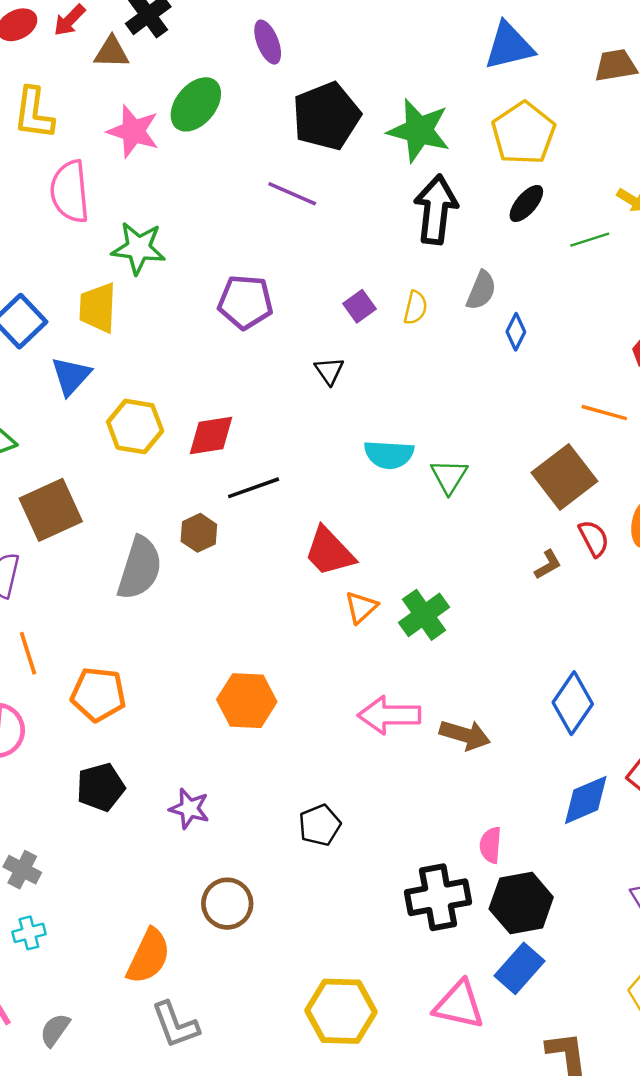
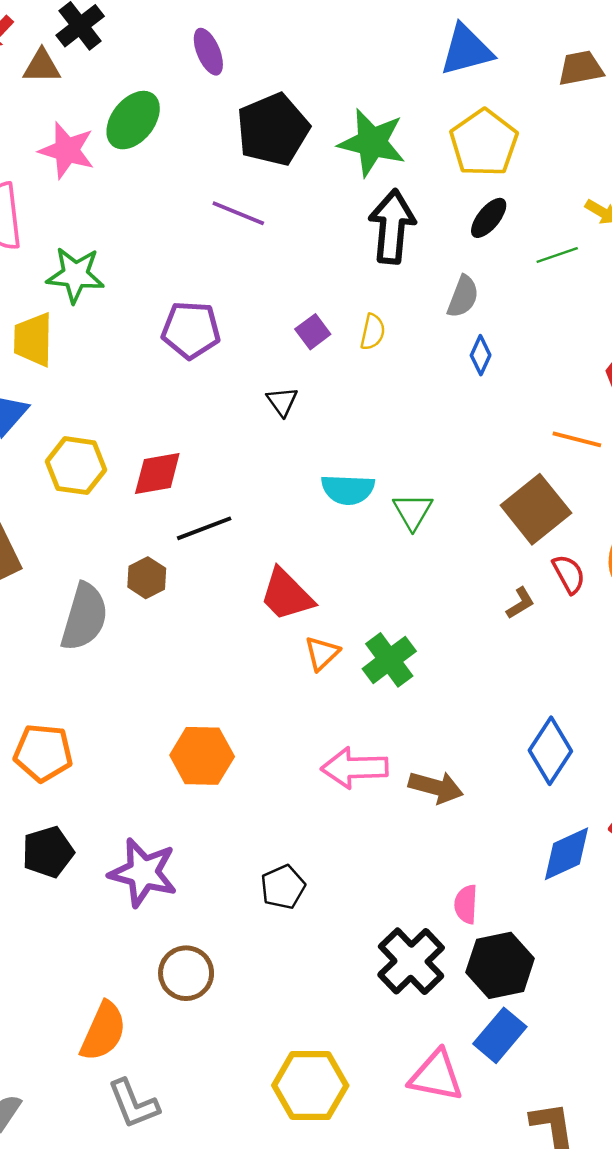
gray semicircle: (481, 290) -> (463, 297), moved
purple star: (189, 809) -> (143, 873), size x1.6
black cross: (438, 897) -> (411, 961), turned -32

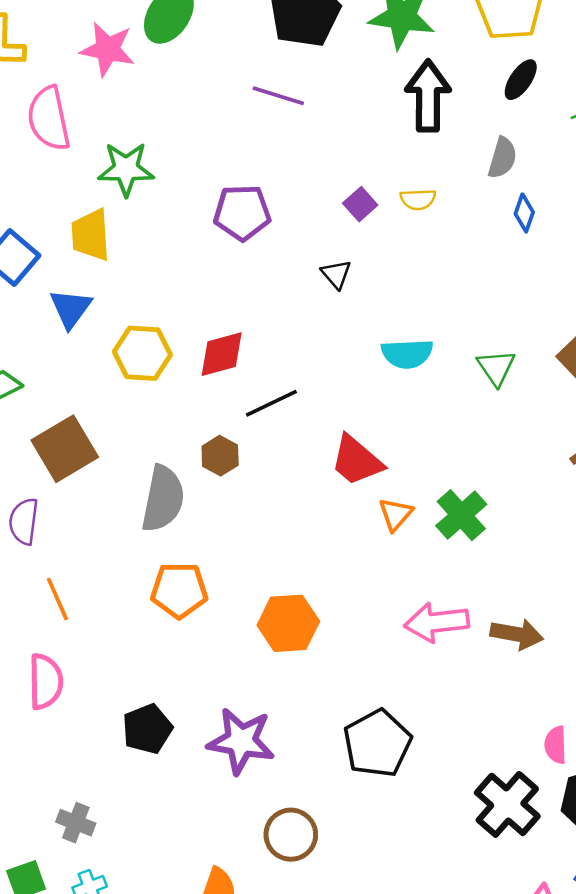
yellow semicircle: (373, 332) -> (418, 199), turned 80
green triangle: (413, 511) -> (496, 367), moved
orange pentagon: (43, 753) -> (179, 590), moved
black pentagon: (283, 887) -> (377, 743), size x1.6

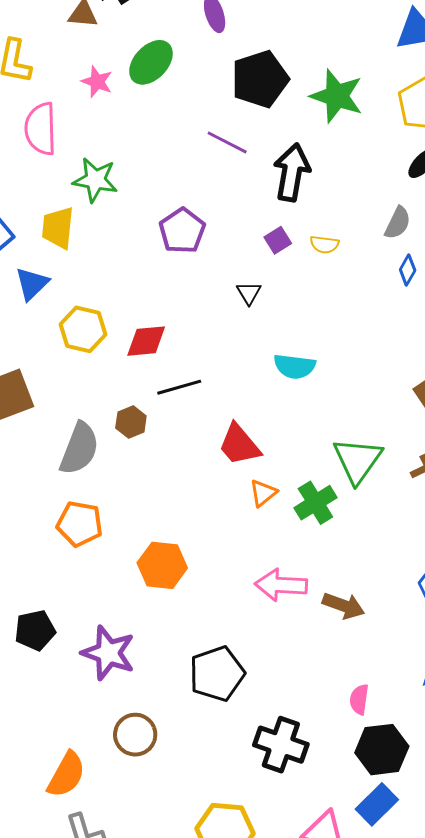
pink star: (107, 49) -> (97, 82), size x0.7
black arrow: (428, 96) -> (292, 172), moved
purple pentagon: (242, 213) -> (182, 231), turned 30
green triangle: (496, 367) -> (357, 460), moved, size x1.6
black cross: (507, 804) -> (281, 745), moved, turned -32

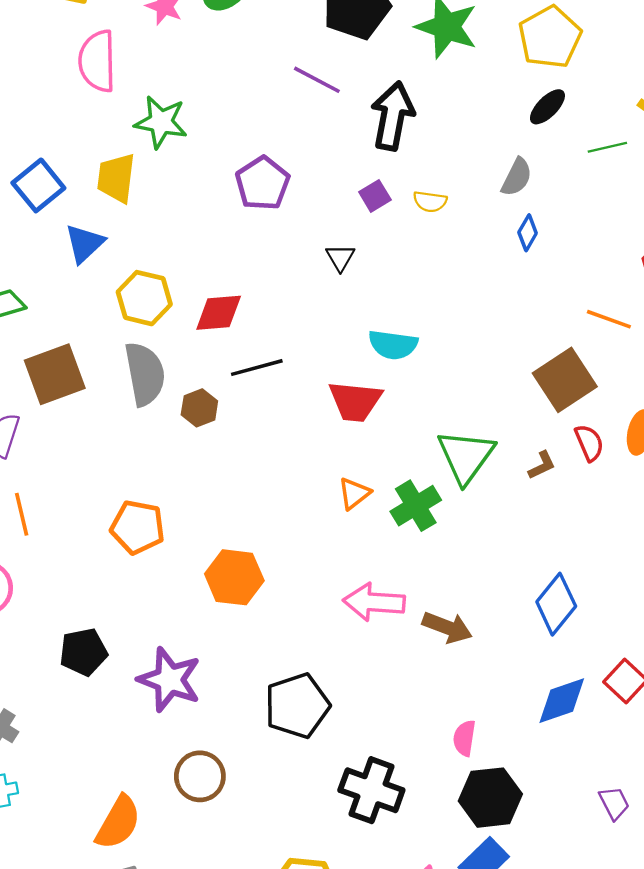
red trapezoid: (239, 445) -> (355, 401), moved, turned -45
gray semicircle: (79, 449) -> (145, 374), moved, turned -32

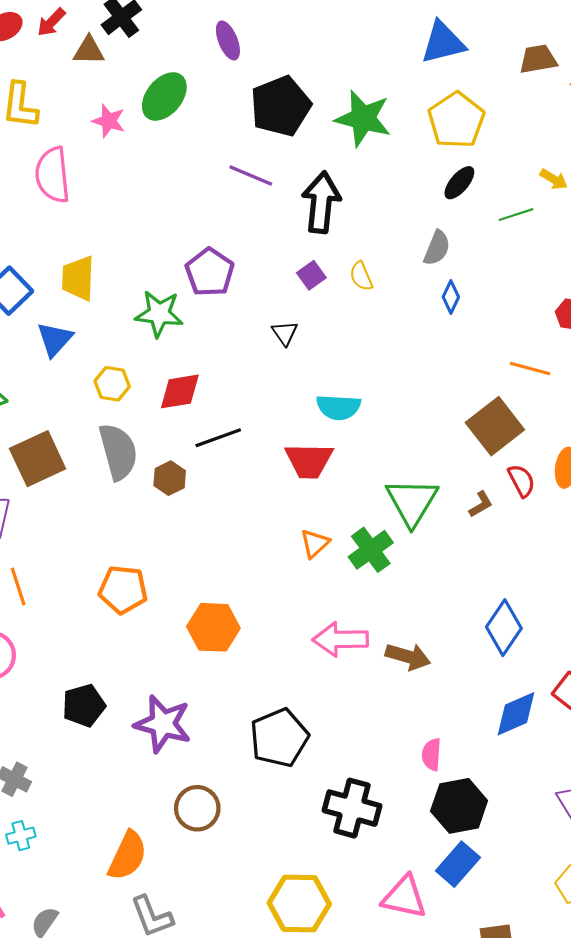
green star: (161, 122) -> (159, 314), moved
yellow semicircle: (430, 202) -> (361, 276), turned 64
yellow hexagon: (144, 298) -> (112, 384), size x0.7

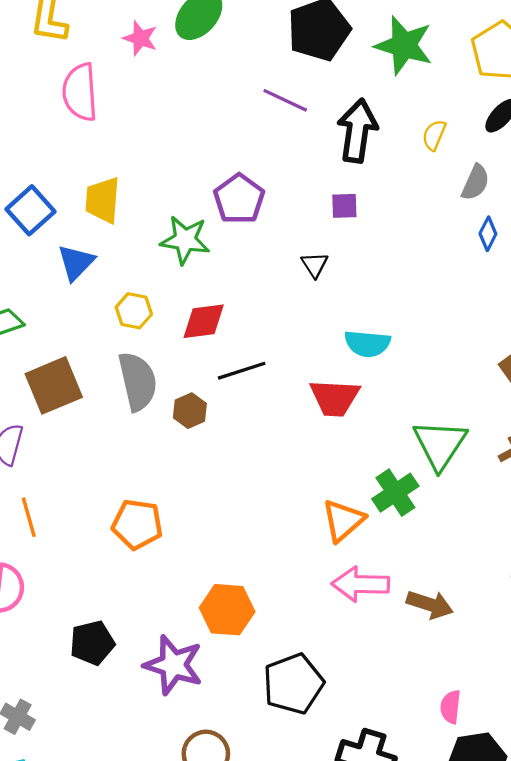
purple square: (311, 275) -> (344, 206), turned 32
yellow semicircle: (361, 276) -> (434, 135), moved, turned 44
orange triangle: (315, 543) -> (343, 520), moved, size x1.4
orange hexagon: (213, 627) -> (227, 610), moved

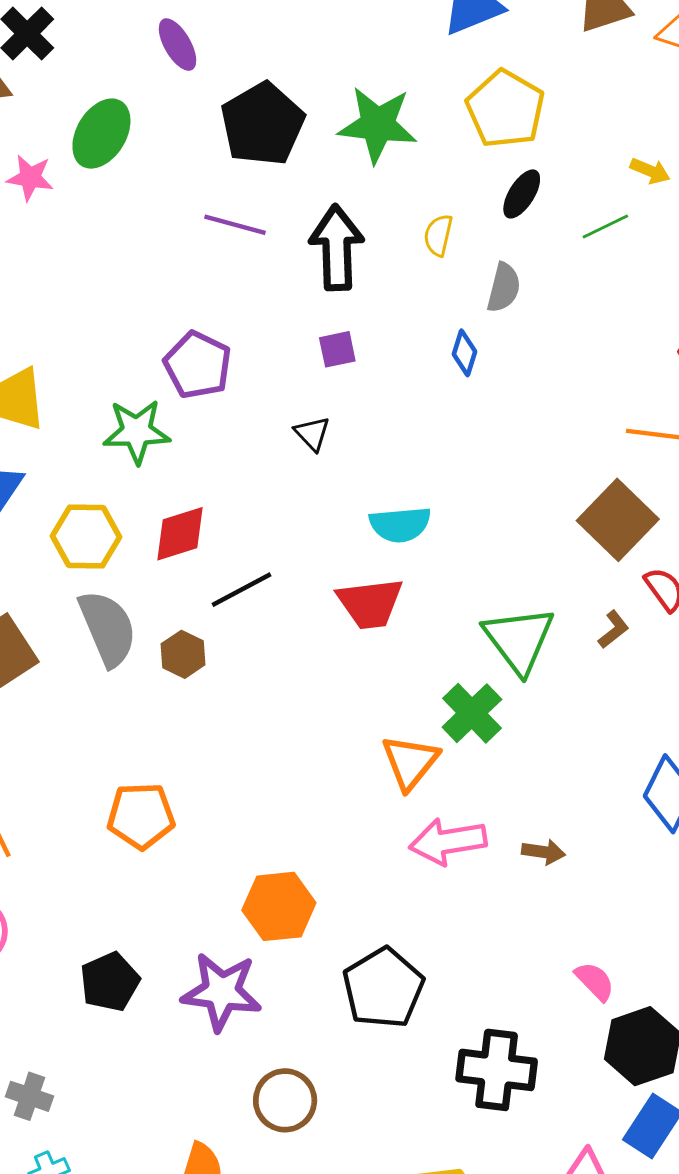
blue diamond: (488, 234) -> (465, 353), moved
yellow hexagon: (134, 311) -> (86, 536), size x1.4
brown arrow: (430, 604) -> (544, 852), size x0.7
pink semicircle: (450, 707) -> (595, 981), turned 140

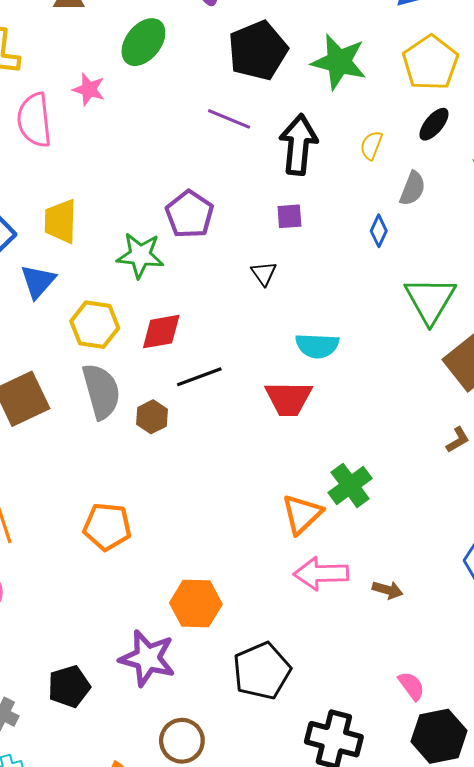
pink star: (30, 178) -> (89, 89), moved
green triangle: (519, 640) -> (430, 300), moved
black pentagon: (110, 982) -> (69, 686), moved

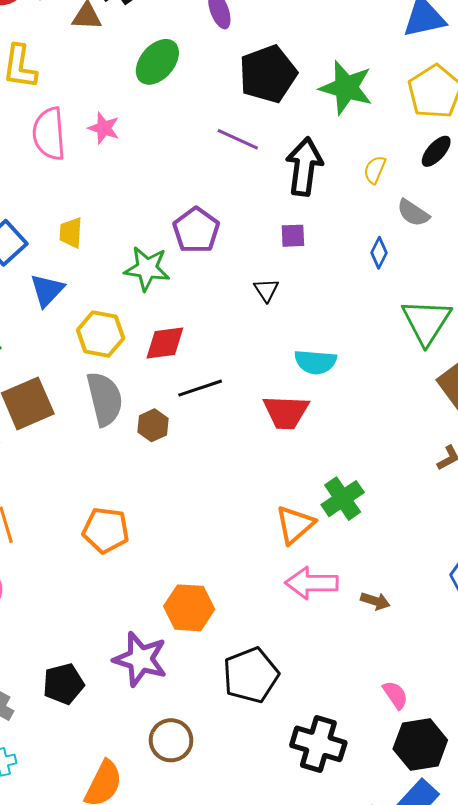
pink star: (89, 89) -> (104, 128), moved
gray semicircle: (412, 188) -> (413, 213), turned 100
yellow trapezoid: (60, 221) -> (71, 233), size x0.7

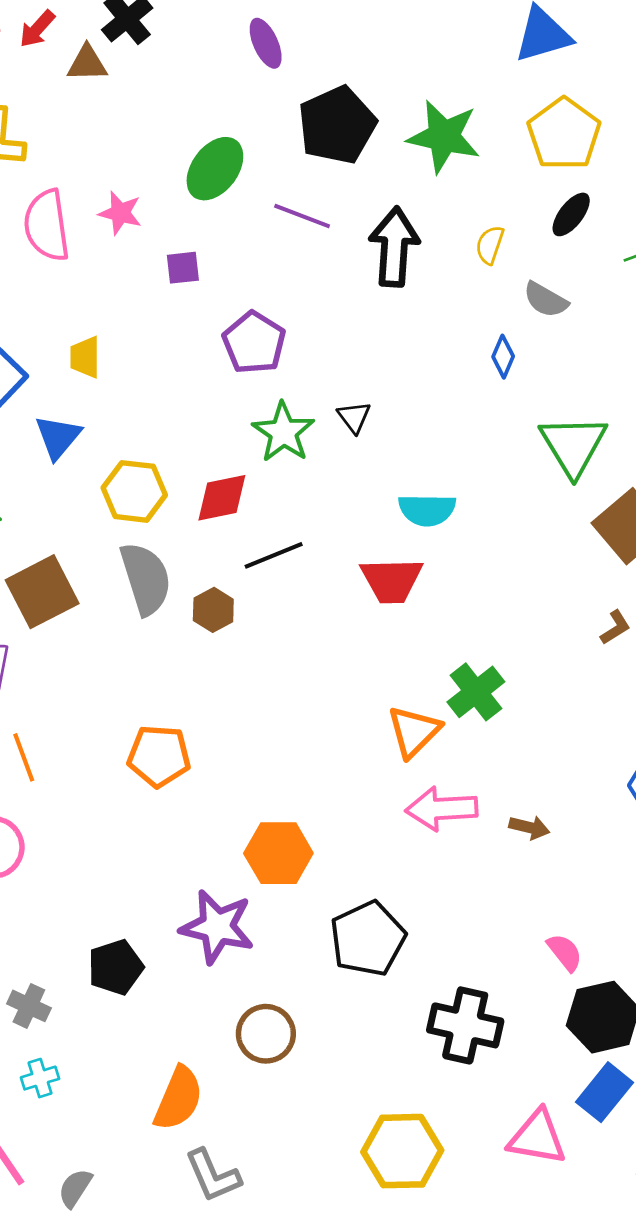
green ellipse: (157, 62) -> (215, 169), moved
purple square: (293, 236) -> (183, 268), moved
green star: (147, 268) -> (283, 432), moved, turned 30

